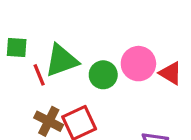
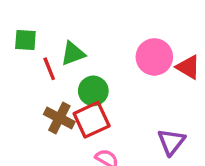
green triangle: (62, 60) -> (73, 54), size x0.7
green circle: (103, 75) -> (93, 91), moved

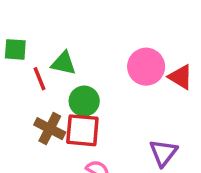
green triangle: (73, 54) -> (64, 63), turned 32
red square: (92, 120) -> (82, 130), turned 30

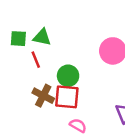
green triangle: (64, 63) -> (42, 37), moved

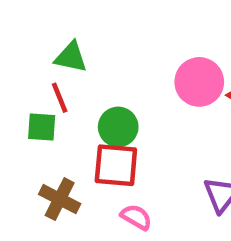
green square: (18, 39) -> (42, 127), moved
brown cross: (43, 96) -> (60, 199), moved

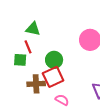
red square: (116, 165) -> (53, 77), turned -30
brown cross: (60, 199) -> (36, 84), moved, turned -30

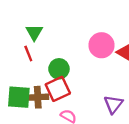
green triangle: (33, 29) -> (34, 32), turned 49
green square: (20, 60) -> (19, 97), moved, size x1.5

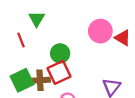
red line: (28, 53) -> (21, 40), moved
green square: (19, 97) -> (22, 80), turned -30

